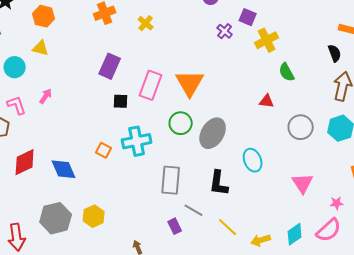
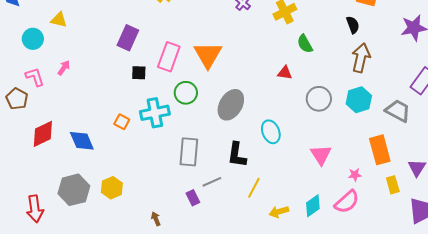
green circle: (181, 123) -> (186, 93), moved
gray line: (194, 210) -> (212, 182), turned -54
yellow line: (228, 227) -> (254, 188), moved, turned 75

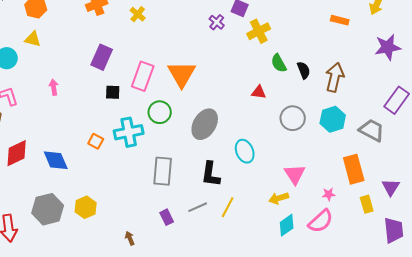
black semicircle: (353, 25) -> (304, 70), moved
pink arrow: (64, 68) -> (54, 87), moved, turned -42
gray line: (212, 182) -> (198, 207), moved
yellow arrow: (279, 212) -> (279, 198), moved

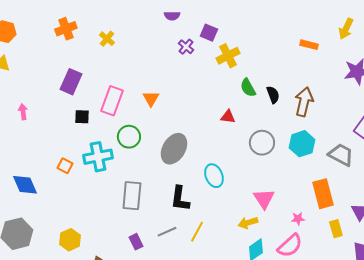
orange triangle: (182, 74) -> (151, 99), size x0.6
yellow hexagon: (86, 207) -> (70, 240), moved

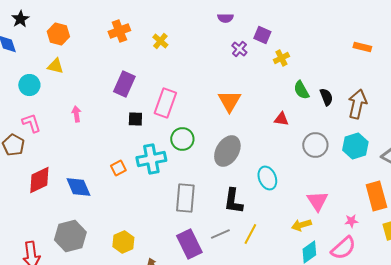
yellow cross: (228, 56) -> (281, 58), size x0.7
orange triangle: (151, 99) -> (229, 101), moved, size x1.4
orange square: (65, 166) -> (118, 168), turned 35
purple rectangle: (136, 242) -> (189, 244), size x1.8

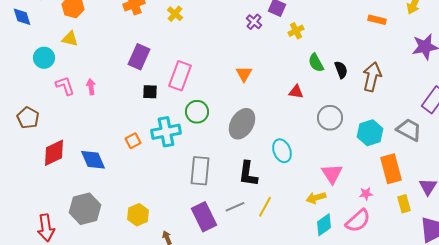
orange triangle: (229, 101) -> (244, 74), size x0.7
pink L-shape: (31, 123) -> (65, 86), moved
cyan hexagon: (355, 146) -> (370, 133), moved

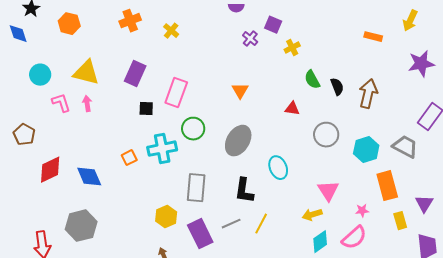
yellow triangle: (70, 39) -> (86, 73), moved, size x1.6
yellow hexagon: (138, 215) -> (166, 217), moved

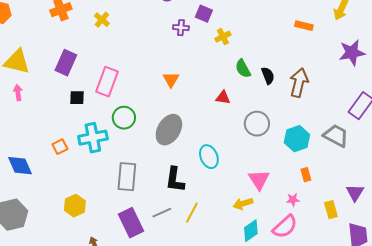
purple cross: (250, 39) -> (181, 28), turned -35
orange rectangle: (387, 186) -> (306, 175), moved, size x0.5
yellow hexagon: (166, 217) -> (75, 206), moved

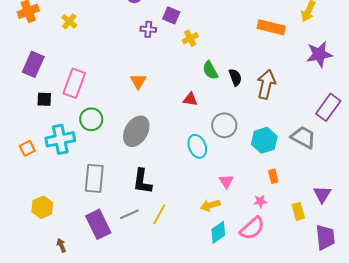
orange rectangle: (304, 26) -> (271, 27), size x1.5
cyan ellipse: (209, 157) -> (197, 146), moved
pink triangle: (259, 180) -> (226, 181), size x0.7

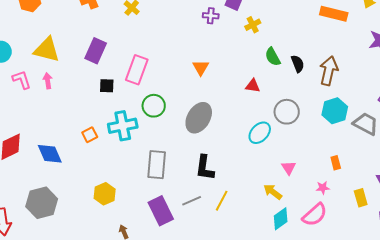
cyan hexagon: (264, 140) -> (335, 111), moved
cyan ellipse: (197, 146) -> (260, 133), turned 65
yellow arrow: (210, 205) -> (273, 192), turned 54

